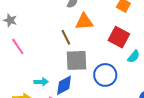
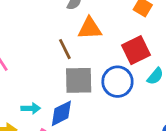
red square: (119, 37) -> (136, 50), turned 35
blue circle: (105, 75) -> (117, 82), moved

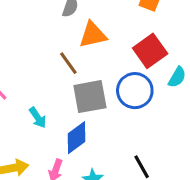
cyan arrow: (31, 108) -> (38, 118), moved, turned 66

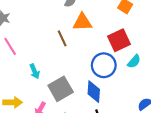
gray square: (90, 97) -> (61, 89), moved, turned -30
blue diamond: (77, 138) -> (94, 92), moved, turned -60

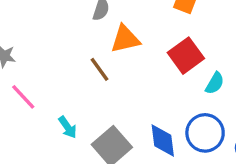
blue circle: (104, 65) -> (205, 133), moved

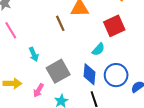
cyan semicircle: (215, 83) -> (98, 49), moved

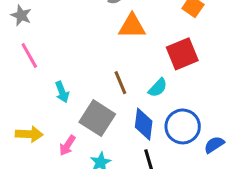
brown line: (60, 23) -> (120, 83), moved
gray square: (58, 71) -> (97, 118), turned -30

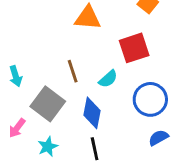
blue circle: (183, 126) -> (150, 99), moved

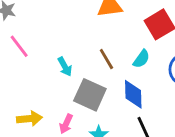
cyan arrow: (16, 76) -> (65, 67), moved

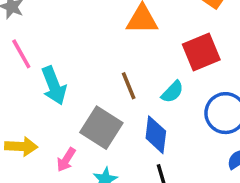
cyan arrow: (65, 67) -> (54, 86), moved, size x1.5

